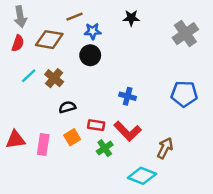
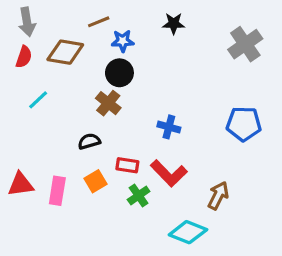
brown cross: (54, 78) -> (108, 103), moved

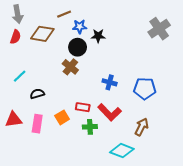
black star: (174, 23) -> (98, 36), moved
cyan line: (38, 100) -> (20, 76), moved
blue pentagon: (244, 124) -> (145, 89), moved
black semicircle: (89, 141) -> (37, 94), moved
green cross: (139, 196) -> (90, 127), turned 32

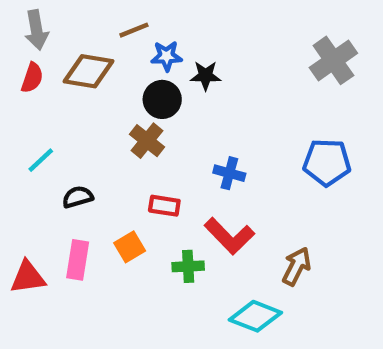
blue pentagon: (145, 89) -> (327, 162), moved
red rectangle: (83, 107) -> (164, 206), moved
red triangle: (13, 120) -> (28, 277), moved

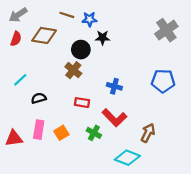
gray arrow: (36, 30) -> (18, 15), turned 66
brown line: (134, 30) -> (67, 15), turned 40
blue star: (167, 56) -> (90, 19), moved
orange square: (130, 247) -> (61, 133), moved
green cross: (188, 266) -> (94, 133), turned 32

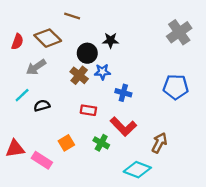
gray arrow: (18, 15) -> (36, 67), moved
blue star: (90, 19) -> (102, 72), moved
brown diamond: (44, 35) -> (48, 38), turned 35
cyan line: (20, 80) -> (22, 95), moved
pink rectangle: (39, 130) -> (42, 160), moved, turned -66

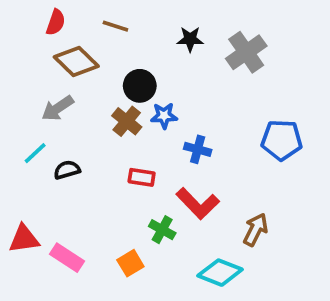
gray cross: (179, 32) -> (246, 52), moved
black star: (111, 40) -> (190, 39), moved
red semicircle: (17, 42) -> (56, 22), moved
orange square: (66, 143) -> (130, 263), moved

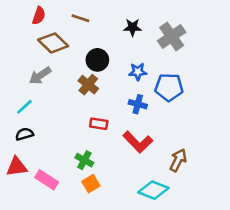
blue star: (164, 116) -> (138, 72), moved
blue pentagon: (282, 140) -> (169, 87), moved
black semicircle: (67, 170) -> (24, 134), moved
green cross: (162, 230) -> (84, 160), moved

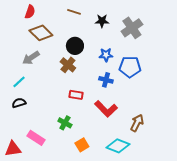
brown line: (80, 18) -> (74, 12), moved
red triangle: (17, 167) -> (13, 149), moved
orange square: (91, 184) -> (82, 145), moved

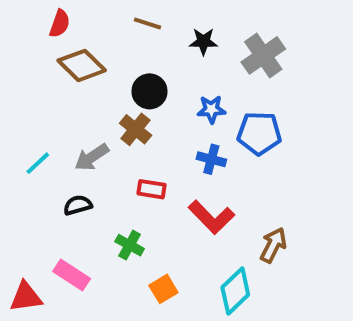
gray arrow: (31, 58) -> (92, 157), moved
black semicircle: (19, 103) -> (78, 205), moved
cyan diamond: (118, 146) -> (235, 291), turned -65

